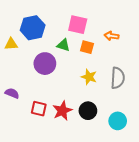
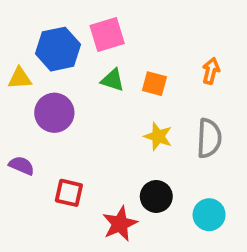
pink square: (78, 25) -> (107, 34), moved, turned -30
orange arrow: (112, 36) -> (211, 71), moved, turned 96
purple circle: (45, 64) -> (54, 113), moved
red star: (62, 111) -> (120, 224), moved

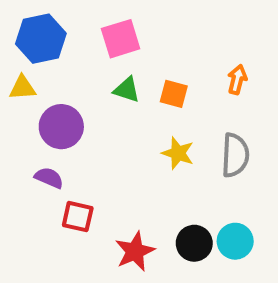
blue hexagon: (58, 49) -> (41, 39), moved
purple semicircle: (22, 166) -> (49, 178), moved
black circle: (156, 196) -> (194, 243), moved

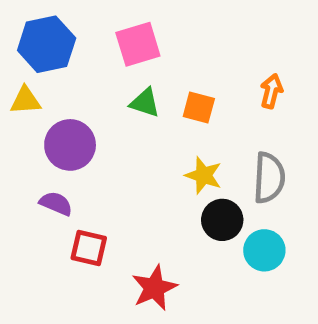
cyan circle: (235, 241) -> (264, 250), moved
black circle: (194, 243) -> (222, 220), moved

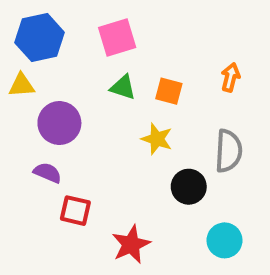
yellow star: (203, 175) -> (157, 139), moved
cyan circle: (264, 250) -> (225, 240), moved

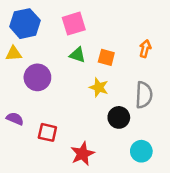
purple semicircle: (47, 173) -> (15, 119), moved

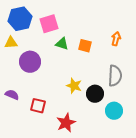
pink square: (74, 24) -> (49, 24), moved
yellow star: (99, 87) -> (74, 86), moved
cyan circle: (141, 151) -> (114, 111), moved

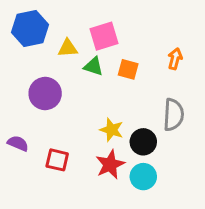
pink square: (49, 24) -> (104, 36), moved
yellow triangle: (11, 43) -> (68, 48), moved
cyan circle: (114, 111) -> (143, 177), moved
red star: (66, 123) -> (110, 164), moved

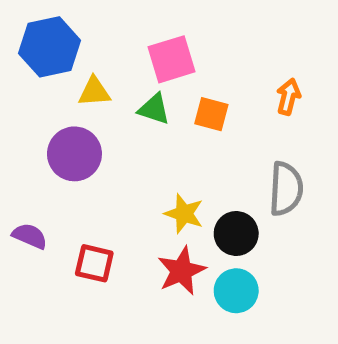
yellow triangle: (68, 48) -> (94, 92), moved

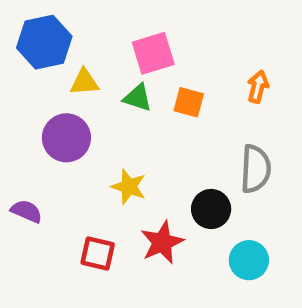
yellow star: (184, 214) -> (129, 187), moved
red square: (94, 263) -> (98, 253), moved
cyan circle: (236, 291) -> (249, 260), moved

